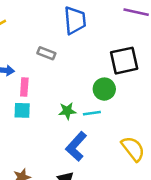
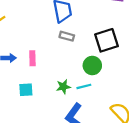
gray rectangle: (46, 53) -> (67, 36), moved
pink rectangle: (24, 87) -> (32, 58), moved

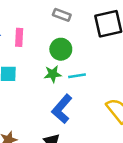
green circle: (92, 66) -> (61, 49), moved

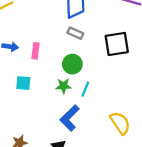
cyan line: (77, 76) -> (85, 89), turned -63

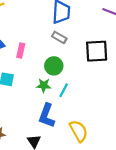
blue L-shape: (70, 118) -> (47, 116), turned -30
yellow semicircle: (120, 123) -> (79, 131), moved

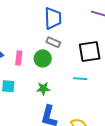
green circle: (54, 66) -> (43, 58), moved
cyan line: (64, 90) -> (80, 79), moved, turned 72

